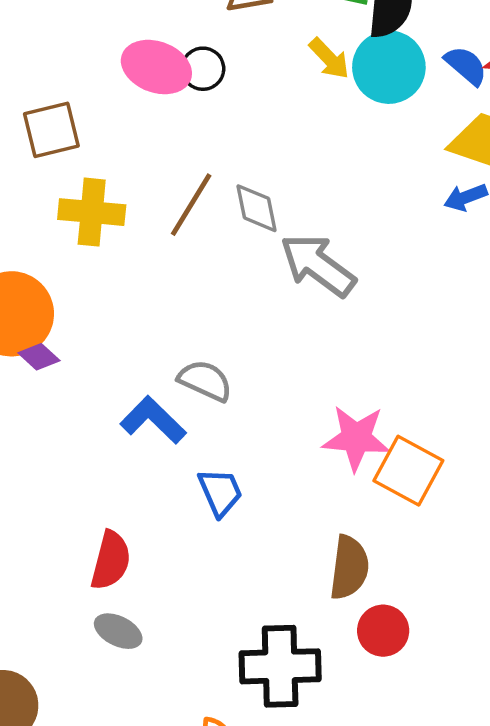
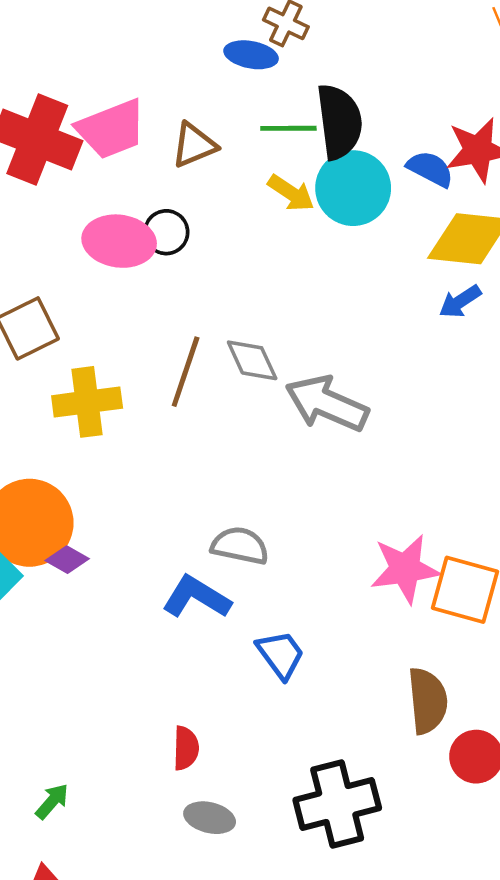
red semicircle: (111, 560) -> (186, 748), size x0.7
black cross: (280, 666) -> (337, 804), moved

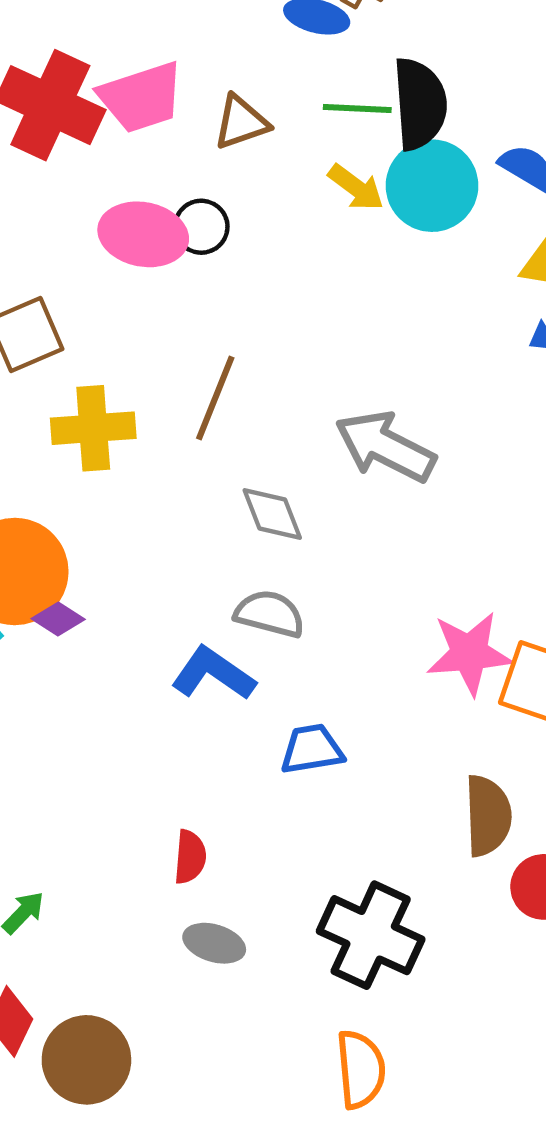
gray diamond: (252, 360) -> (272, 514), moved
blue trapezoid: (281, 655) -> (312, 749), turned -66
black cross: (337, 804) -> (371, 935), turned 36

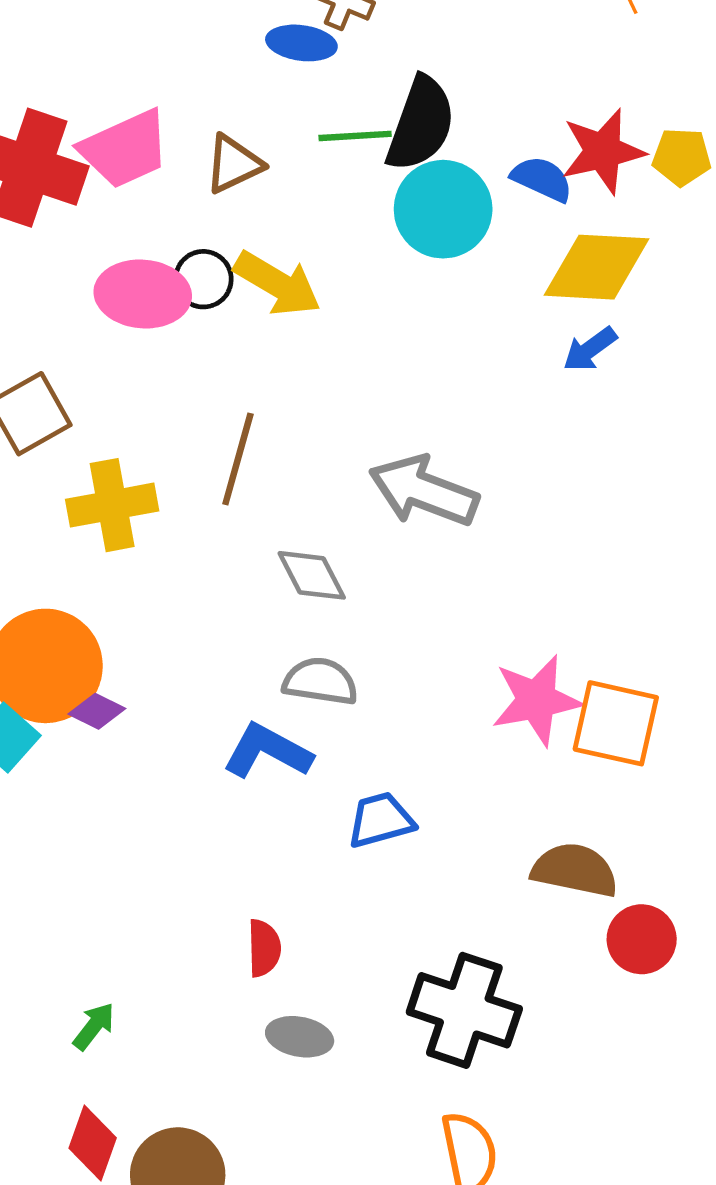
black semicircle: (420, 104) -> (421, 124), turned 30
yellow arrow: (356, 187) -> (277, 284), moved, size x1.4
brown semicircle: (488, 816) -> (575, 870), turned -70

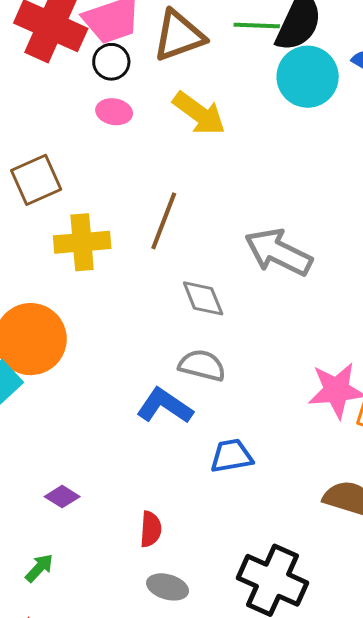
brown triangle: (234, 164) -> (179, 36), size x1.4
black circle: (203, 279) -> (111, 62), moved
pink ellipse: (143, 294) -> (114, 112), size x0.6
purple diamond: (97, 711) -> (62, 497), moved

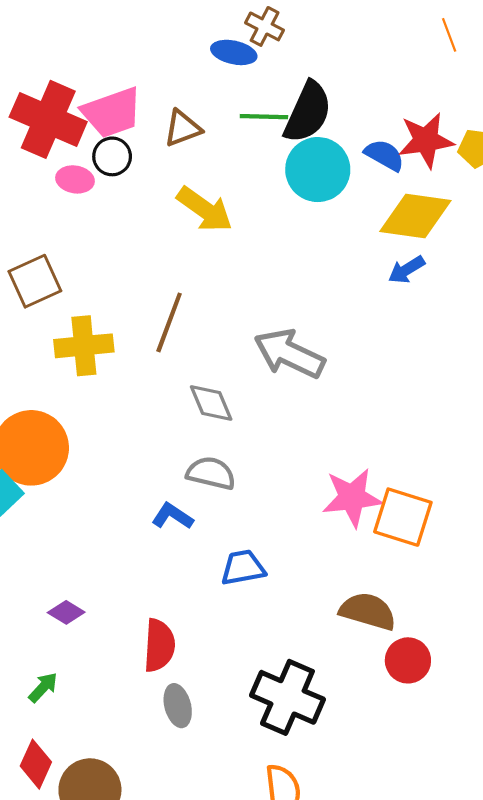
brown triangle: (179, 36) -> (183, 128), size x0.7
pink ellipse: (114, 112) -> (75, 179), moved
blue L-shape: (165, 406) -> (172, 516), size x0.7
red semicircle: (151, 529) -> (159, 645), size x1.4
gray ellipse: (168, 587) -> (178, 706), turned 60

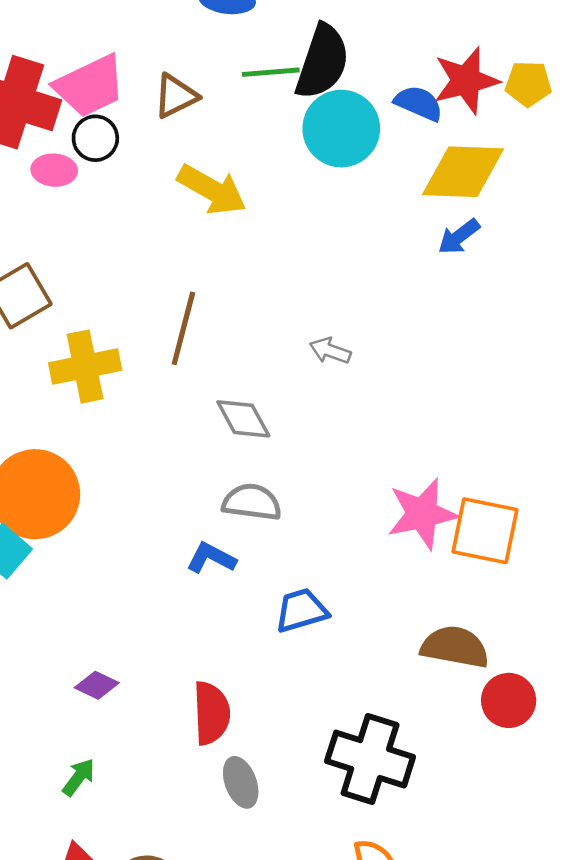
gray arrow: (289, 354) -> (330, 351), size x0.5

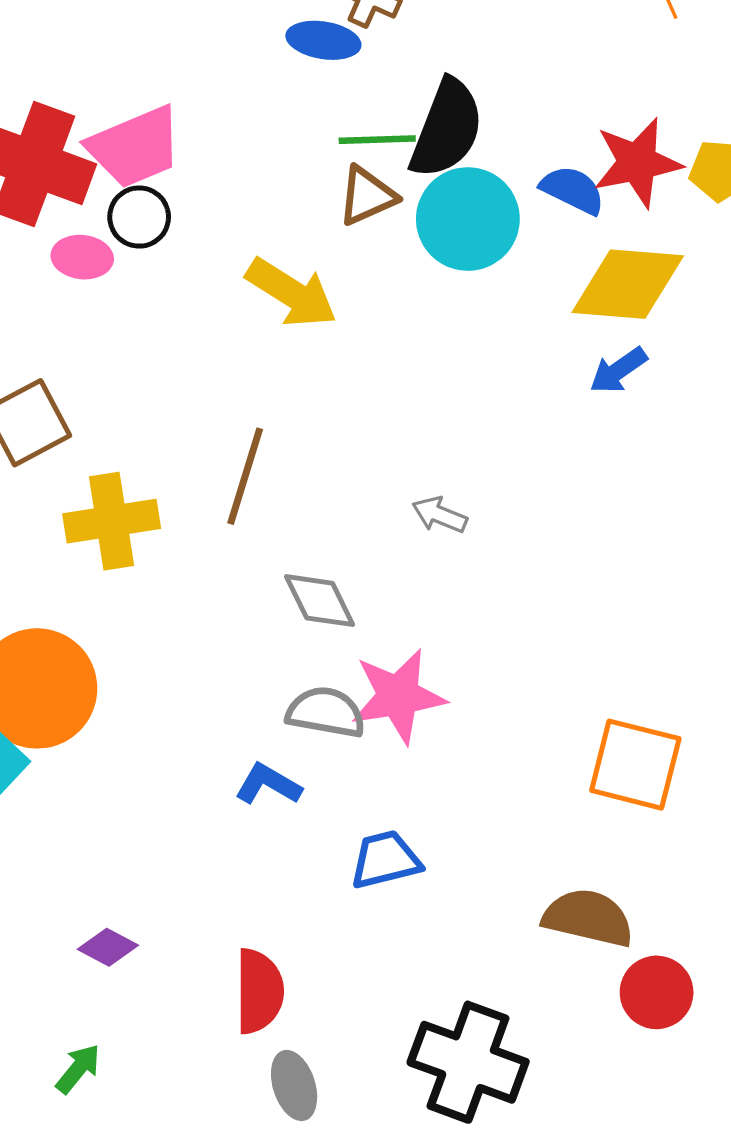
brown triangle: (176, 96) -> (367, 196), moved
pink star: (422, 514) -> (398, 696), moved

